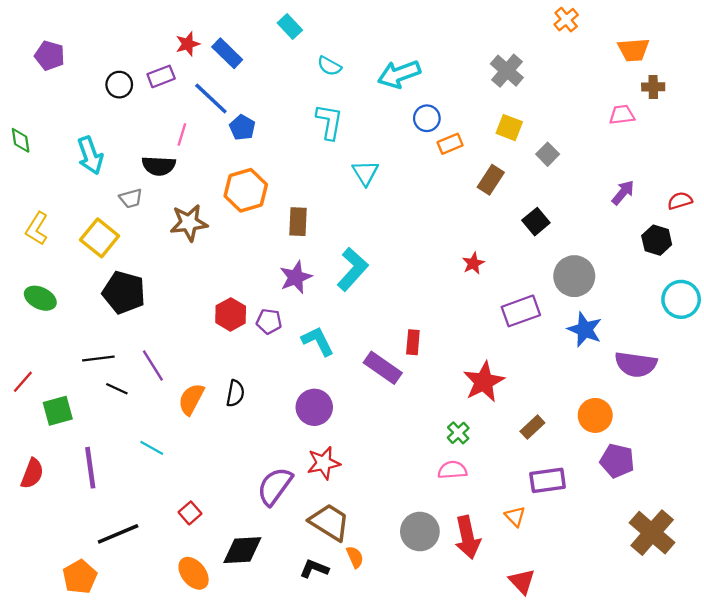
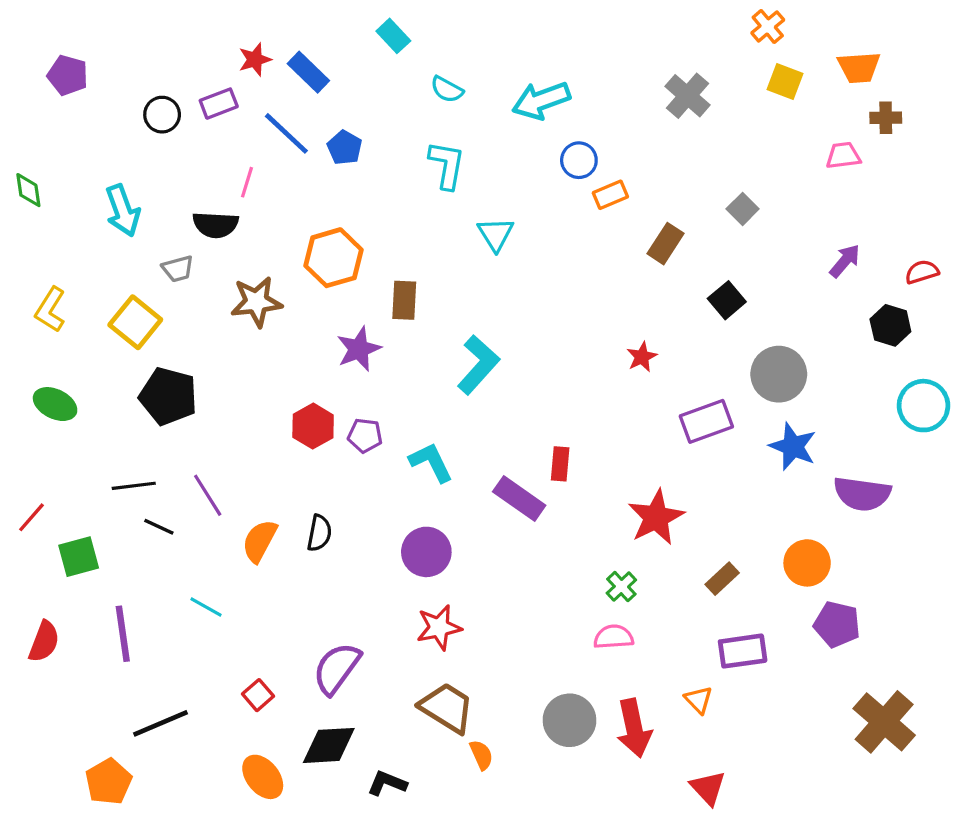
blue pentagon: (242, 128) -> (345, 148), moved
yellow square: (509, 128) -> (785, 82), moved
purple star: (296, 277) -> (359, 349), moved
purple semicircle: (275, 486) -> (337, 668), moved
black L-shape: (314, 569) -> (387, 783), moved

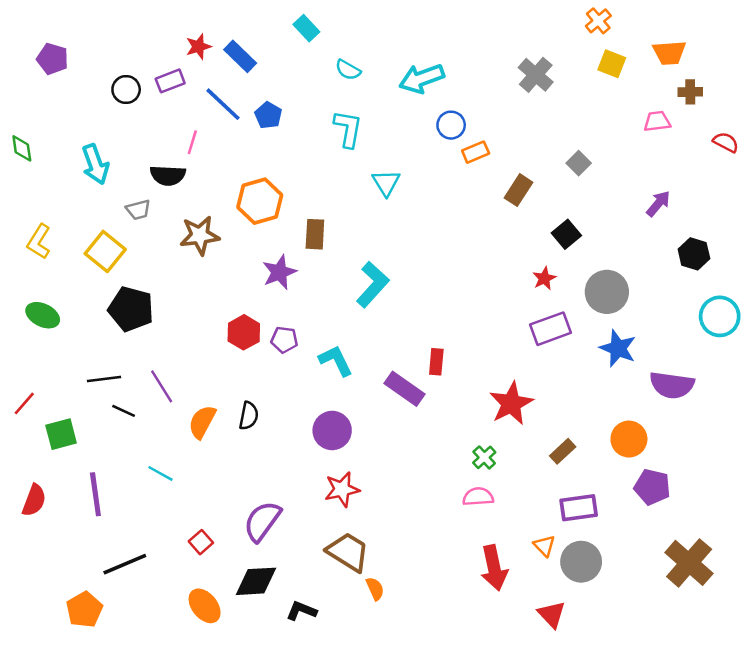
red semicircle: (922, 272) -> (726, 142), moved, turned 45
red star: (642, 357) -> (544, 278), moved
gray circle: (570, 720) -> (581, 562), moved

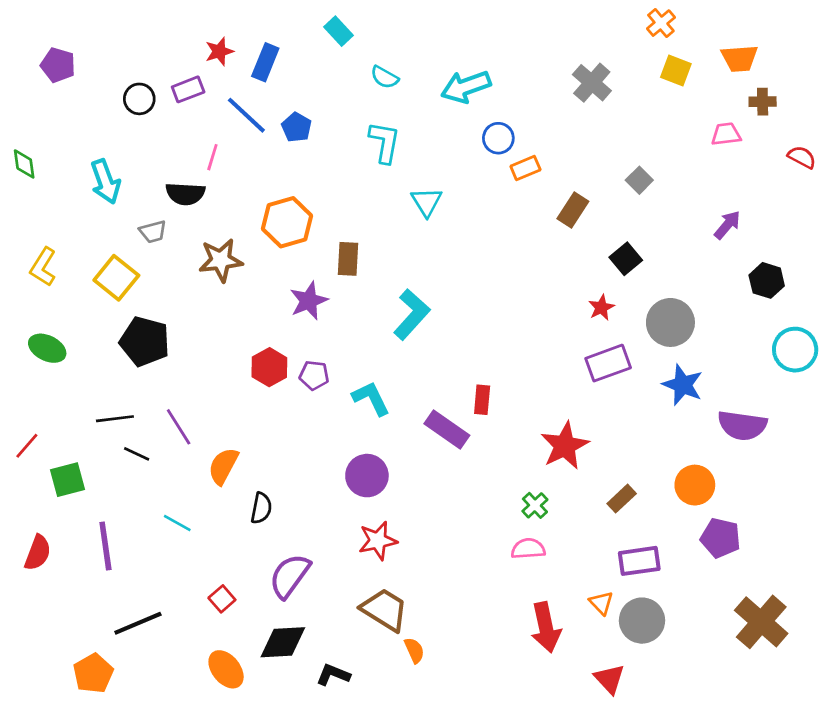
blue rectangle: (240, 56) -> (265, 62), turned 68
black semicircle: (249, 416) -> (261, 508), moved

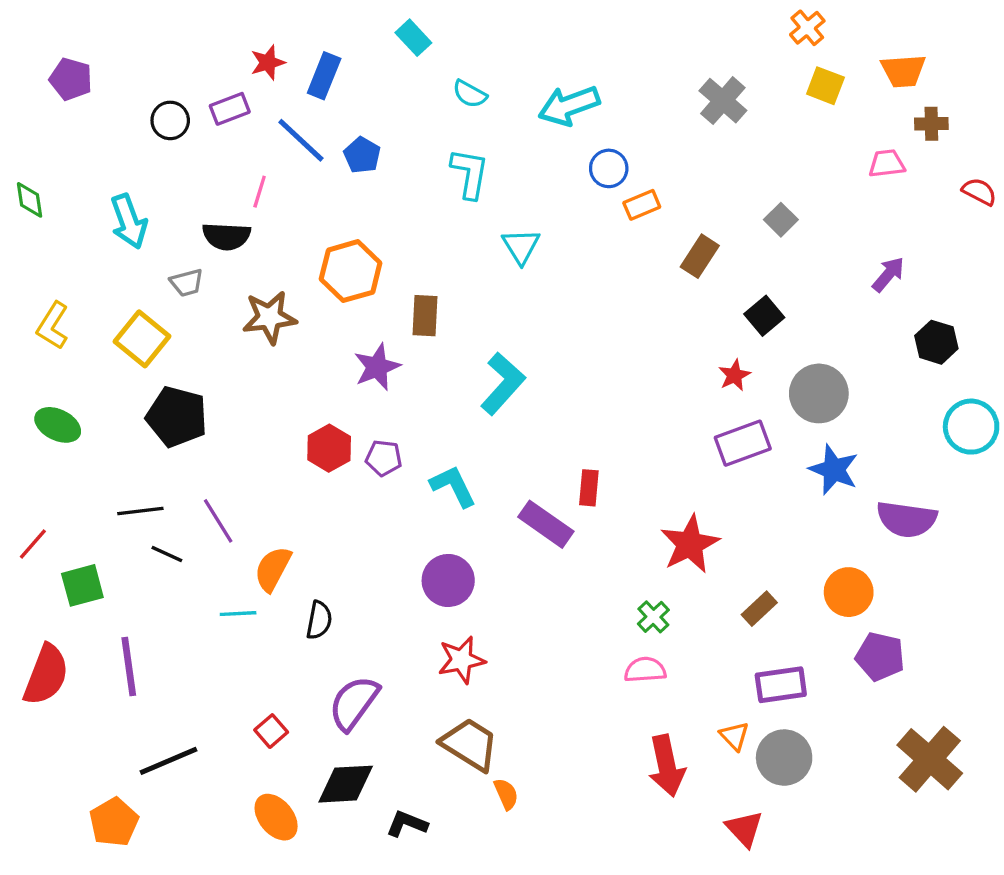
cyan line: (177, 523) -> (238, 614), moved, turned -32
red semicircle: (38, 553) -> (46, 675), size x1.4

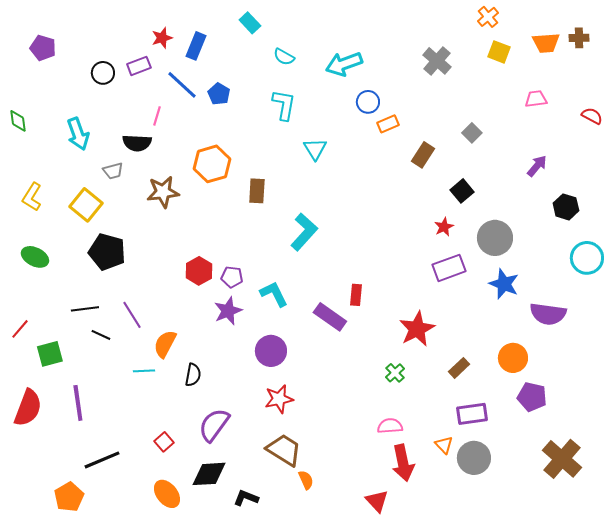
brown cross: (931, 124) -> (579, 38), moved
purple star: (377, 367) -> (228, 311), moved
pink semicircle: (645, 670) -> (390, 426), moved
red triangle: (744, 829) -> (377, 501), moved

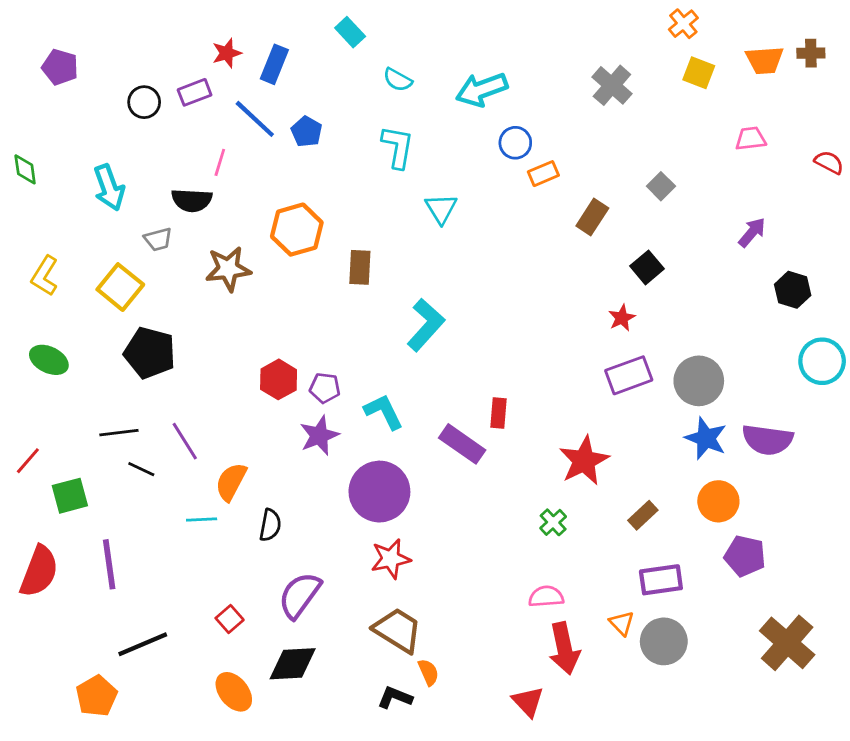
gray circle: (495, 238) -> (699, 381), moved
blue star: (504, 284) -> (706, 438), moved
purple circle: (271, 351) -> (379, 492), size x1.4
black L-shape: (246, 498) -> (395, 697), moved

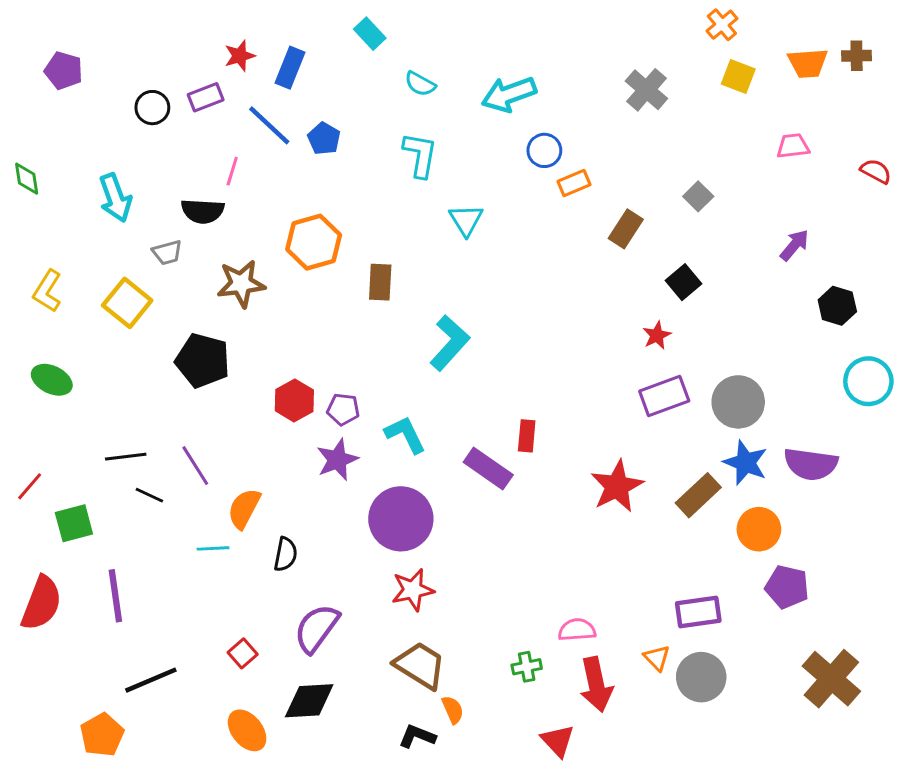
black pentagon: (150, 353) -> (203, 361), moved
brown rectangle: (643, 515) -> (698, 495), moved, size x1.4
green cross: (553, 522) -> (527, 667), moved, turned 32

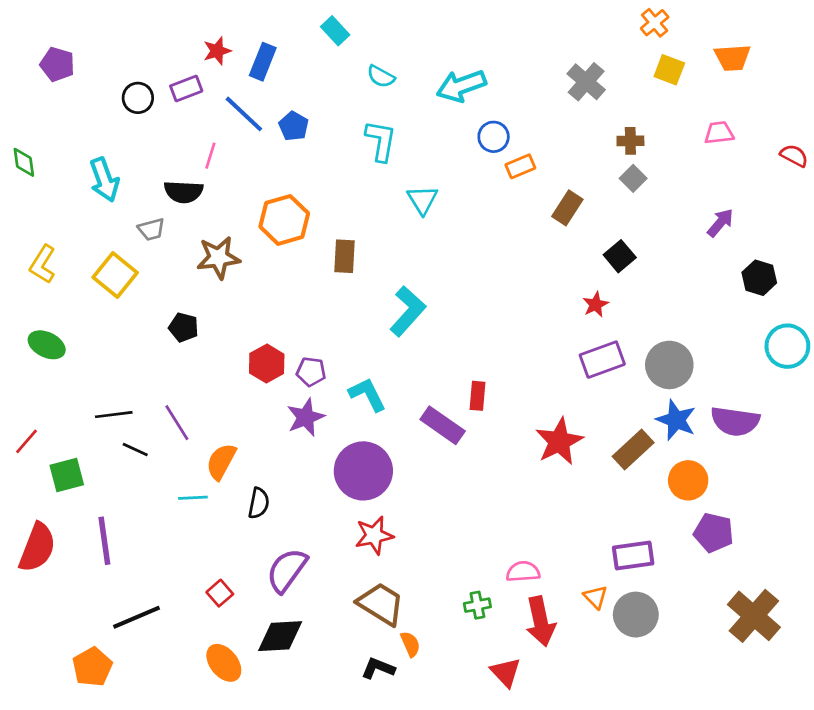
brown cross: (857, 56) -> (630, 141), moved
black pentagon: (203, 361) -> (184, 327), size x0.6

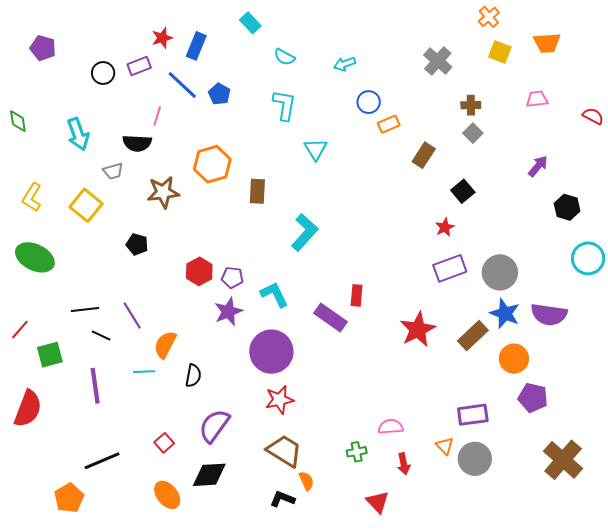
cyan arrow: (461, 86) -> (345, 64), size x0.6
green ellipse: (47, 345) -> (35, 257), size x1.4
purple line: (104, 541) -> (95, 386), moved
red arrow: (541, 621) -> (404, 464), size x0.6

